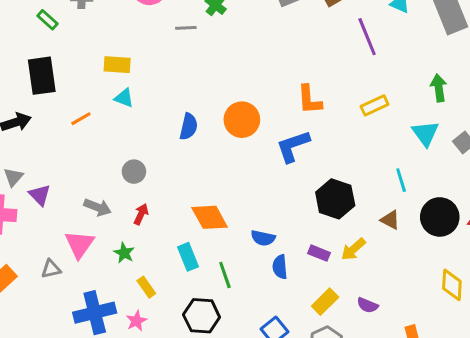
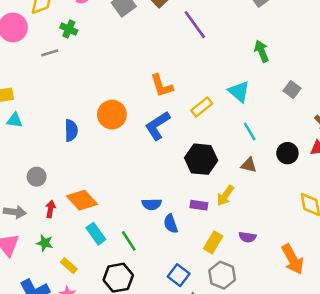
yellow rectangle: (375, 105) -> (202, 107), moved
cyan triangle: (425, 133) -> (239, 92), moved
orange diamond: (210, 217) -> (82, 200), moved
black circle: (440, 217) -> (287, 153), size x0.7

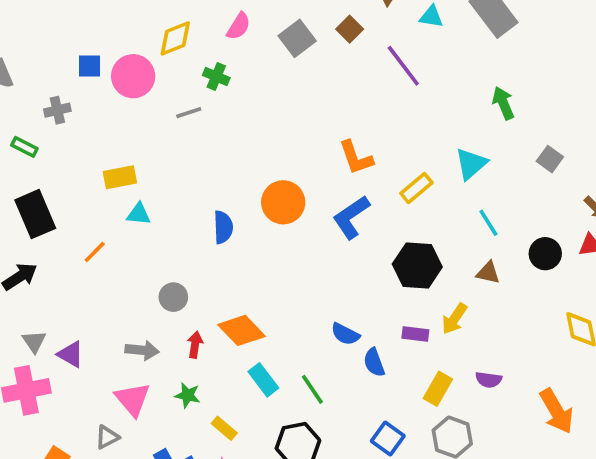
cyan triangle: (239, 92) -> (471, 164), turned 40
blue semicircle: (152, 204) -> (345, 334), turned 30

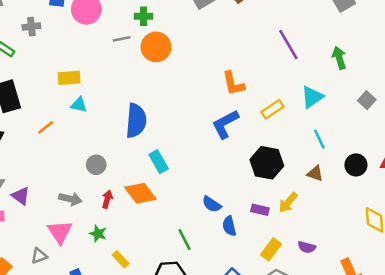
purple line: (403, 66) -> (288, 45), moved
green cross: (216, 77) -> (144, 16), turned -30
orange circle: (283, 202) -> (156, 47), moved
blue semicircle: (223, 227) -> (136, 121), size x1.5
cyan rectangle: (263, 380) -> (159, 162), moved

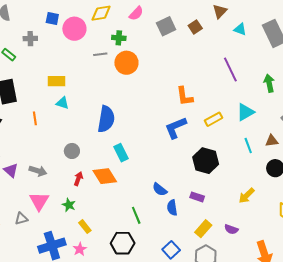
orange line: (46, 127) -> (35, 118), turned -64
brown triangle: (315, 173) -> (272, 141), moved, turned -32
gray arrow: (70, 199) -> (38, 171), moved
yellow arrow: (288, 202) -> (247, 196), moved

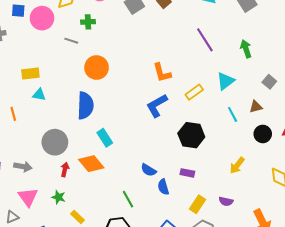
gray line: (100, 54) -> (71, 41), turned 32
orange circle: (126, 63) -> (97, 68), moved
gray circle: (72, 151) -> (55, 142), size x1.6

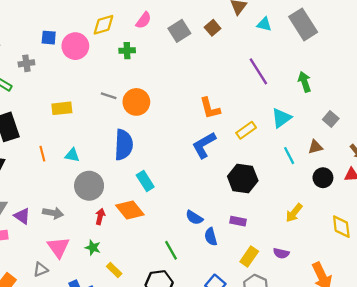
gray line: (71, 41) -> (109, 96), moved
cyan triangle: (39, 95) -> (72, 155), moved

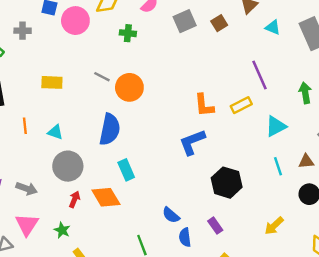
yellow rectangle: (246, 130) -> (241, 105), moved
purple rectangle: (238, 221) -> (215, 226), turned 35

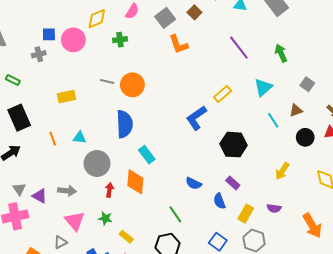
gray cross: (23, 31) -> (39, 54), moved
orange L-shape: (204, 105) -> (178, 44), moved
yellow rectangle: (241, 105) -> (223, 94), moved
orange diamond: (106, 197) -> (135, 182), turned 50
blue semicircle: (185, 237) -> (219, 201), moved

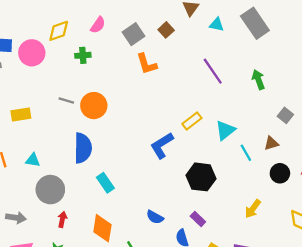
cyan triangle: (263, 87) -> (225, 130), moved
orange diamond: (135, 182) -> (102, 228), moved

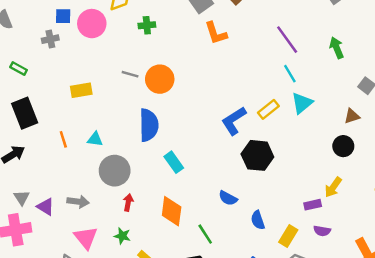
yellow rectangle: (192, 121) -> (268, 109), moved
cyan line: (246, 153) -> (290, 74), moved
black circle: (280, 173) -> (343, 146), moved
black hexagon: (201, 177) -> (257, 155), moved
purple rectangle: (198, 219) -> (313, 205), moved, turned -56

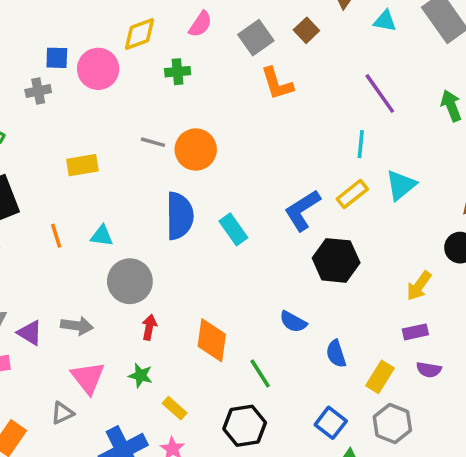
cyan line: (290, 74) -> (361, 144), moved, turned 36
cyan rectangle: (174, 162) -> (233, 229), moved
yellow arrow: (333, 187) -> (419, 286), moved

